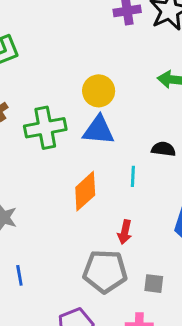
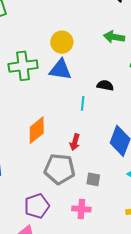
orange diamond: (85, 191) -> (37, 130), moved

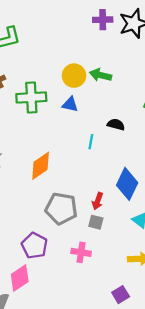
green arrow: (114, 37) -> (101, 75), moved
blue triangle: (60, 70) -> (70, 104), size x0.7
red arrow: (75, 142) -> (98, 201), moved
purple pentagon: (37, 206) -> (34, 246), turned -30

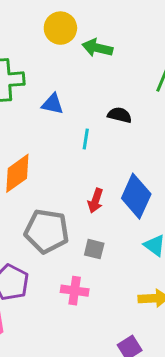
yellow circle: (74, 76) -> (60, 28), moved
blue triangle: (70, 104) -> (53, 104), moved
red arrow: (98, 201) -> (95, 201), moved

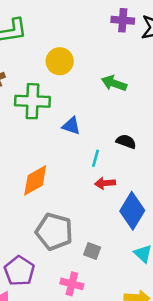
yellow circle: (60, 28) -> (60, 61), moved
red arrow: (95, 201) -> (105, 183), moved, turned 60

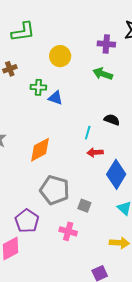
purple cross: (123, 20) -> (106, 44), moved
green cross: (32, 101) -> (38, 87), size x0.6
blue triangle: (71, 126) -> (56, 98), moved

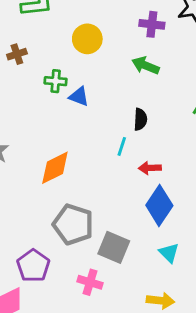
black semicircle: (112, 120) -> (140, 119), moved, turned 70
red arrow: (95, 152) -> (150, 168), moved
gray square: (84, 206) -> (114, 247), size x1.6

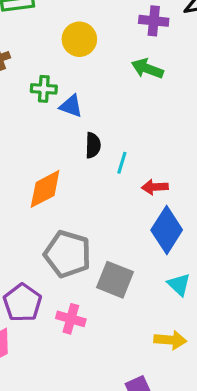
black semicircle: (140, 119) -> (93, 145), moved
pink cross: (90, 282) -> (71, 319), moved

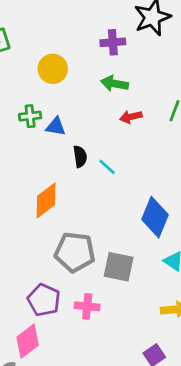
cyan line: (122, 163) -> (107, 167), turned -54
red arrow: (155, 187) -> (131, 117), moved

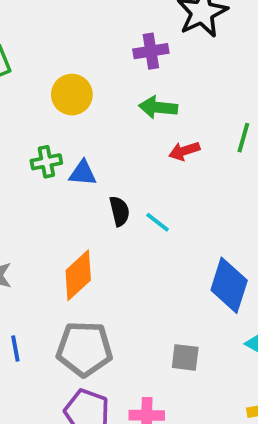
gray pentagon: (75, 252) -> (84, 349), moved
gray square: (119, 267) -> (185, 357), size x0.7

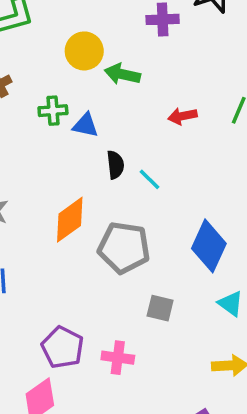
green arrow: (158, 107) -> (122, 74), moved
gray pentagon: (84, 349) -> (124, 248), moved

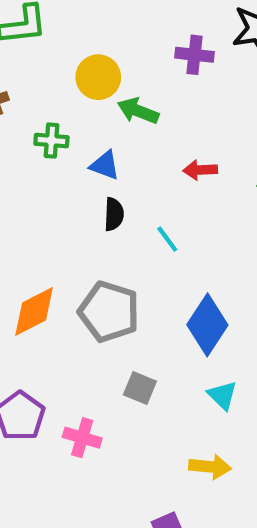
blue triangle: (85, 125) -> (105, 165), moved
cyan line: (150, 179) -> (167, 239), moved
orange diamond: (70, 220) -> (34, 311), moved

